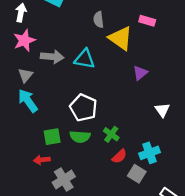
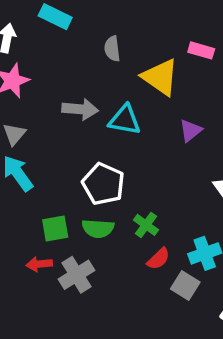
gray semicircle: (99, 20) -> (112, 49), moved
gray arrow: (52, 57) -> (80, 109), moved
cyan triangle: (85, 59) -> (125, 120), moved
gray cross: (64, 180) -> (77, 275), moved

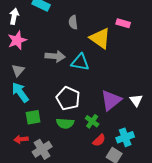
purple triangle: (190, 131) -> (111, 100), moved, size x1.6
green square: (55, 228) -> (33, 117), moved
red arrow: (39, 264) -> (21, 139), moved
gray cross: (77, 275) -> (42, 149), moved

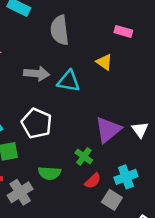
gray semicircle: (73, 22) -> (60, 30), size x1.6
yellow triangle: (100, 38) -> (104, 62), moved, size x0.6
white pentagon: (68, 98) -> (37, 123), moved
green semicircle: (65, 123) -> (49, 173), moved

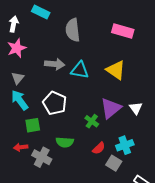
pink rectangle: (123, 31) -> (123, 31), size x1.5
yellow triangle: (104, 62) -> (116, 70), moved, size x1.5
green cross: (84, 157) -> (92, 121), moved
gray cross: (20, 192) -> (42, 157), turned -30

